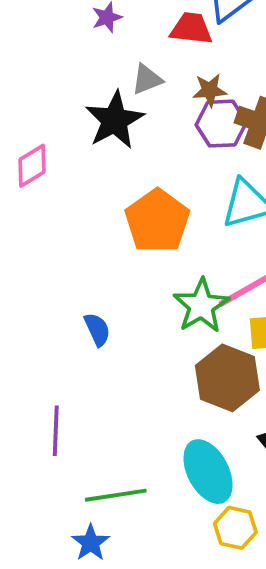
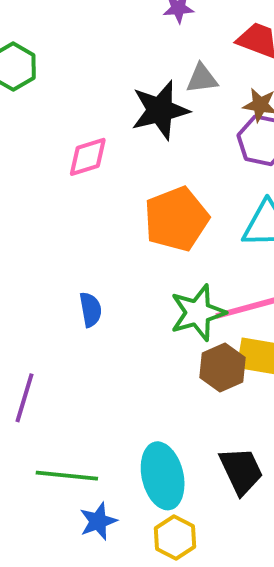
pink diamond: (32, 166) -> (88, 157), moved
brown hexagon: (227, 378) -> (222, 368), moved, size x0.7
blue star: (91, 543) -> (98, 521), moved

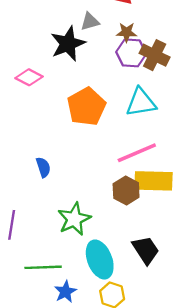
pink diamond: (88, 157) -> (29, 77), turned 52
green star: (198, 313) -> (74, 219), moved

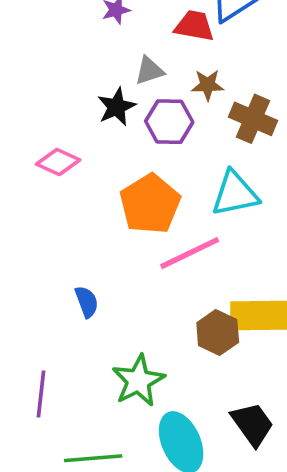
black star: (68, 44) -> (117, 107), size x0.7
purple hexagon: (131, 53) -> (169, 122), moved
pink line: (137, 153) -> (190, 253), moved

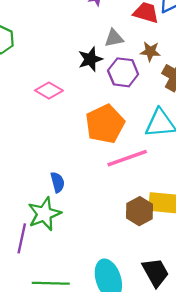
green star: (138, 381) -> (44, 214), moved

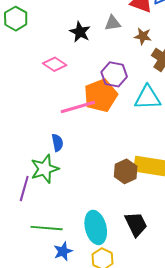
black star: (90, 59) -> (80, 32), moved, turned -30
purple hexagon: (123, 72) -> (114, 74), moved
pink line: (127, 158) -> (78, 107), moved

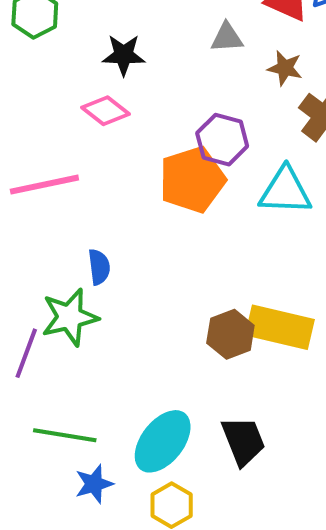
black star: (80, 32) -> (124, 55), moved, turned -30
pink line: (78, 107) -> (44, 185), moved
cyan ellipse: (96, 227) -> (163, 441), turned 48

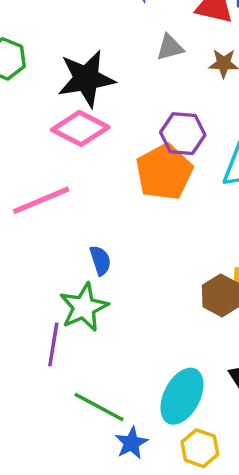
black star: (124, 55) -> (86, 79), size x1.6
pink diamond: (105, 111) -> (80, 128), size x1.4
green line: (65, 435) -> (99, 407), turned 30

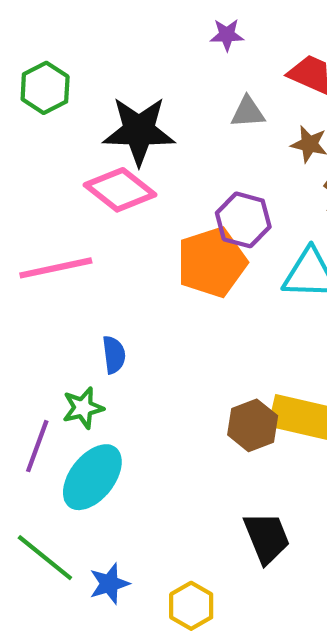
green star: (84, 307) -> (83, 408), size x0.7
cyan ellipse: (182, 396) -> (92, 477), moved
green line: (99, 407) -> (45, 558), moved

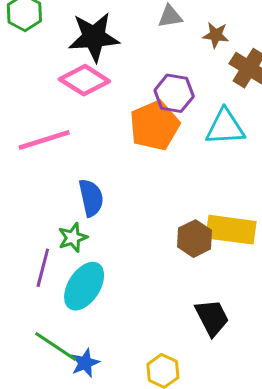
blue semicircle: (114, 355) -> (91, 198), size x1.4
blue star: (109, 584) -> (85, 363), moved

